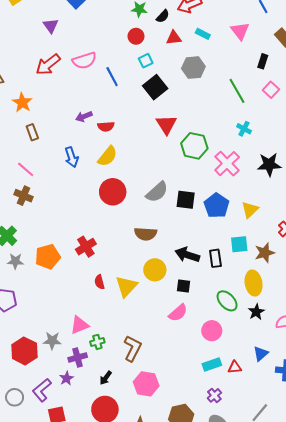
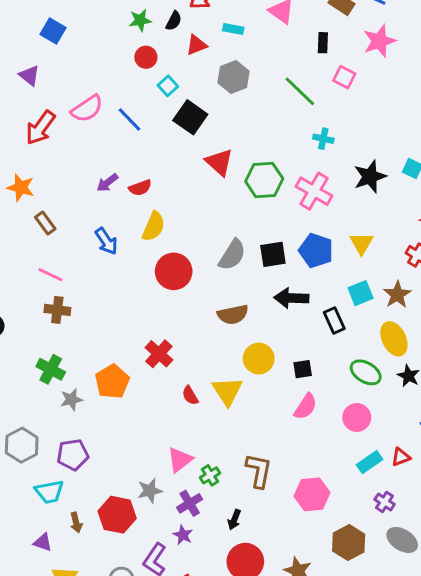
black arrow: (187, 255) -> (291, 298), moved
pink hexagon: (146, 384) -> (312, 494), moved

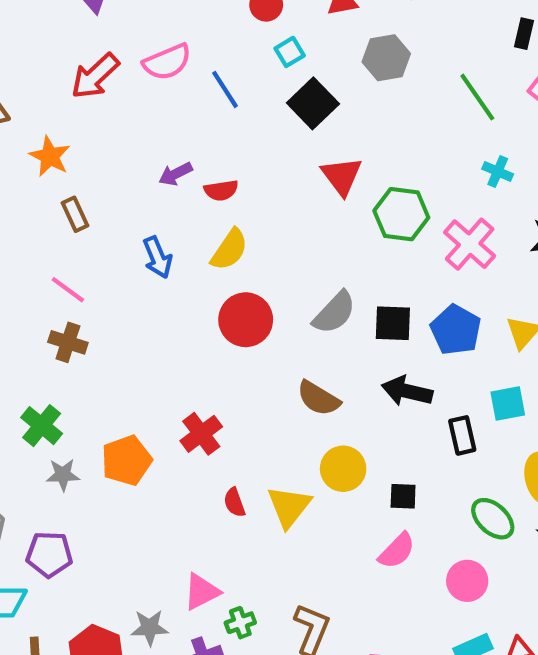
brown semicircle: (233, 315) -> (318, 398), turned 32

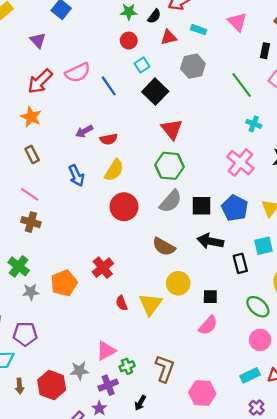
orange star: (50, 156) -> (31, 117), moved
green hexagon: (401, 214) -> (169, 166), moved
pink circle: (467, 581) -> (260, 340), moved

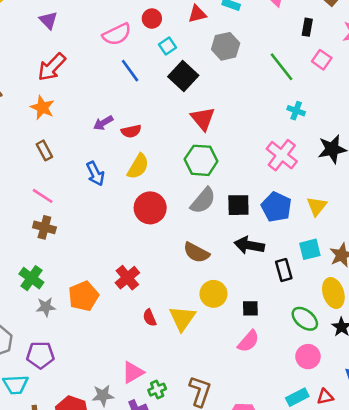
pink semicircle: (78, 73) -> (117, 34), moved

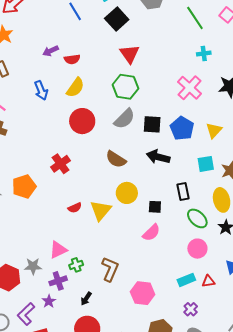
cyan cross: (296, 111) -> (204, 54), turned -32
black rectangle: (284, 270) -> (183, 192), moved
red cross: (127, 278) -> (61, 164), moved
red semicircle: (150, 318) -> (75, 208), turned -96

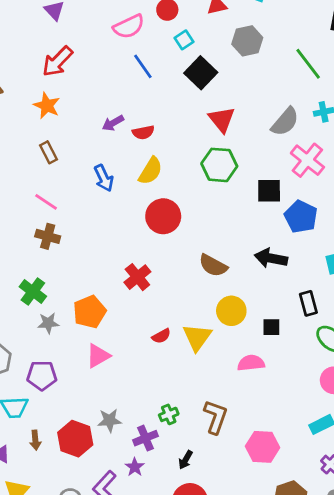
gray semicircle: (124, 119) -> (285, 122), moved
black square: (152, 124) -> (269, 191), moved
pink semicircle: (151, 233) -> (251, 363), moved, turned -138
pink triangle: (58, 250) -> (98, 356), moved

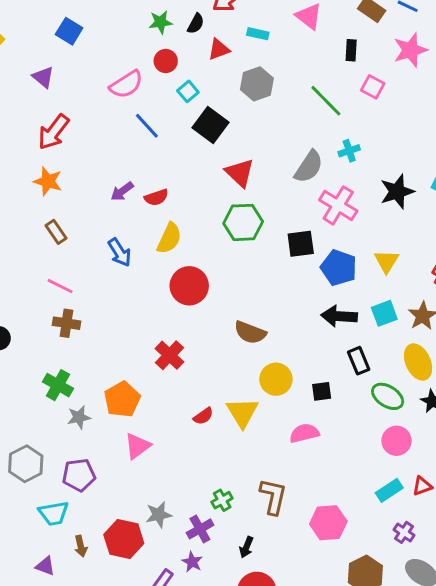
black arrow: (271, 258) -> (339, 316), moved

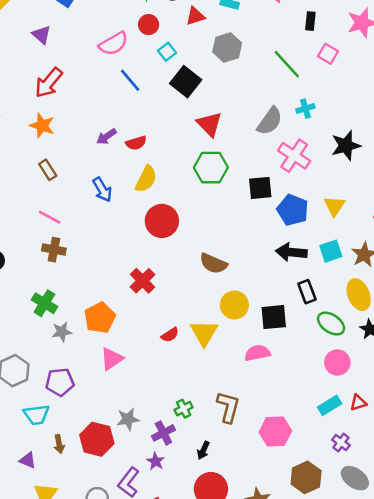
black square: (322, 391) -> (274, 317), size x1.5

